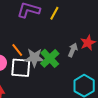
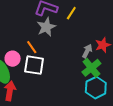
gray star: (34, 58) -> (46, 27), moved, turned -30
green cross: (50, 58) -> (91, 68), moved

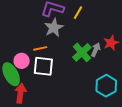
orange line: (32, 47) -> (40, 48), turned -64
green cross: (91, 68) -> (82, 52), moved

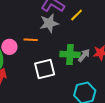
green cross: (82, 52) -> (70, 54), turned 30
white square: (43, 66) -> (45, 69), moved, turned -35

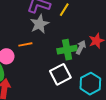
white square: (45, 69) -> (60, 74), moved

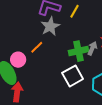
orange line: (25, 44) -> (37, 47), turned -32

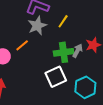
yellow line: (75, 11) -> (63, 21), moved

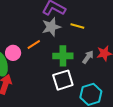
yellow line: (63, 21) -> (77, 26), turned 64
green cross: (64, 52) -> (63, 56), moved

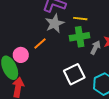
green cross: (63, 56) -> (80, 37), moved

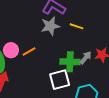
green cross: (80, 37) -> (70, 62), moved
orange line: (40, 44) -> (29, 51), moved

